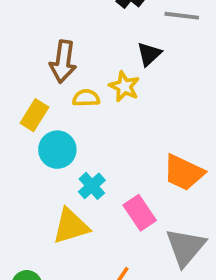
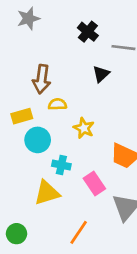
yellow star: (124, 86) -> (84, 128), moved
yellow rectangle: (34, 115) -> (22, 116), turned 42
cyan cross: (92, 186) -> (61, 165), turned -36

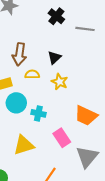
black triangle: (101, 74) -> (54, 57), moved
yellow star: (84, 128) -> (60, 82), moved
cyan cross: (61, 165) -> (38, 113), moved

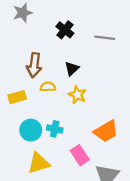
black cross: (56, 16) -> (65, 30), moved
cyan circle: (16, 103) -> (31, 130), moved
orange trapezoid: (86, 116) -> (106, 131), turned -55

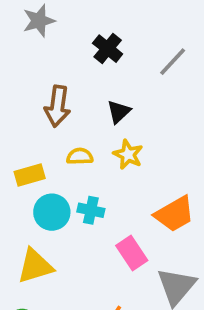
gray line: (105, 38) -> (173, 62), turned -54
yellow semicircle: (48, 87) -> (80, 156), moved
yellow rectangle: (17, 97) -> (30, 175), moved
yellow triangle: (39, 163) -> (35, 266), moved

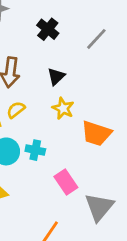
yellow semicircle: (80, 156) -> (16, 110), moved, turned -36
orange trapezoid: (174, 214) -> (96, 133), moved, turned 48

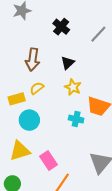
cyan cross: (35, 150) -> (76, 119), moved
pink rectangle: (66, 182) -> (48, 160), moved

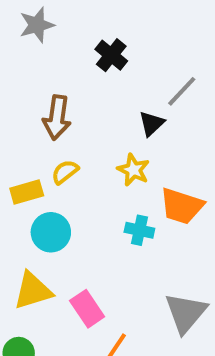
gray line: (98, 34) -> (182, 91), moved
black triangle: (68, 63) -> (151, 124), moved

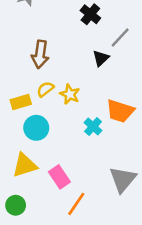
black cross: (111, 55) -> (90, 14), moved
yellow star: (133, 170) -> (70, 94), moved
cyan cross: (139, 230) -> (93, 127), turned 30

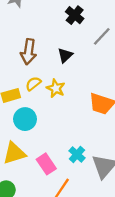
black triangle: (101, 58) -> (65, 55), moved
cyan cross: (93, 127) -> (77, 154), moved

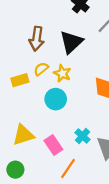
black triangle: (65, 55) -> (71, 42), size x1.6
cyan circle: (25, 119) -> (56, 99), moved

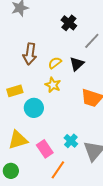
black triangle: (71, 42) -> (77, 64), moved, size x0.7
yellow semicircle: (41, 69) -> (55, 63), moved
cyan circle: (56, 99) -> (34, 108), moved

